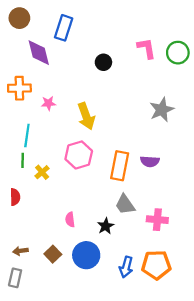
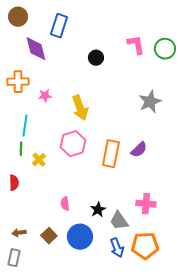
purple semicircle: (150, 161) -> (139, 150), turned -48
gray trapezoid: (125, 205) -> (119, 221), moved
blue arrow: (126, 267) -> (117, 248), turned -36

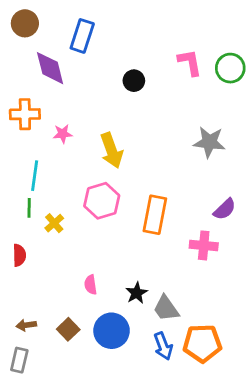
gray star: (150, 102) -> (209, 142), turned 30
purple semicircle: (139, 150) -> (225, 209), moved
pink cross: (146, 204) -> (204, 245), moved

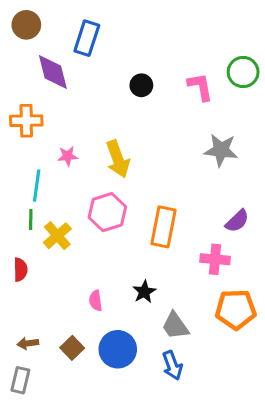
pink L-shape: (190, 62) -> (200, 87), moved
pink star: (63, 134) -> (68, 156), moved
yellow cross: (54, 223) -> (57, 236), size x1.4
black star: (137, 293) -> (144, 292), moved
orange pentagon: (202, 343) -> (236, 309), moved

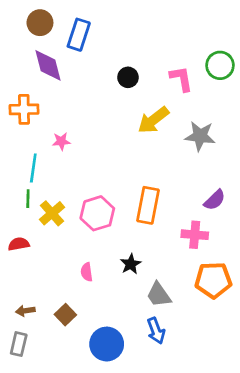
brown circle: (26, 25) -> (40, 23), moved
yellow arrow: (118, 159) -> (153, 120), moved, turned 72
pink hexagon: (107, 212) -> (97, 213), moved
red semicircle: (20, 270) -> (19, 244), turned -100
blue circle: (118, 349) -> (107, 344), moved

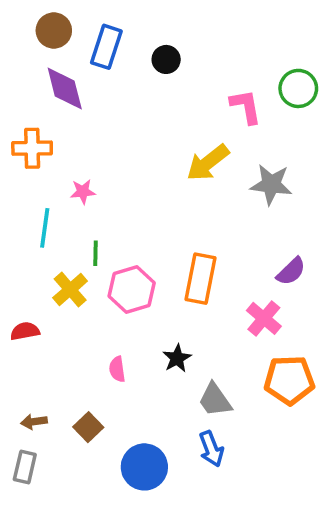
black circle: (128, 77) -> (166, 59), moved
green line: (28, 199) -> (95, 253), moved
pink cross: (195, 235) -> (264, 318), turned 35

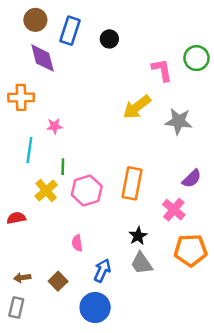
black star: (177, 358) -> (138, 236), moved
blue arrow: (211, 449) -> (102, 270), moved, turned -135

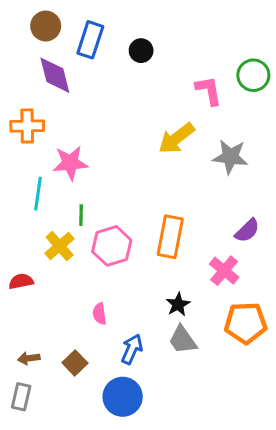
pink star: (54, 126) -> (70, 163), size x1.6

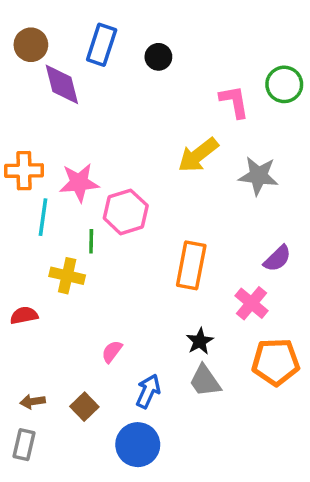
brown circle: (46, 26) -> (31, 45), moved
orange cross: (27, 126) -> (24, 171), moved
yellow cross: (60, 246) -> (67, 276), turned -36
pink hexagon: (112, 246) -> (126, 212), moved
pink semicircle: (100, 314) -> (112, 352), turned 45

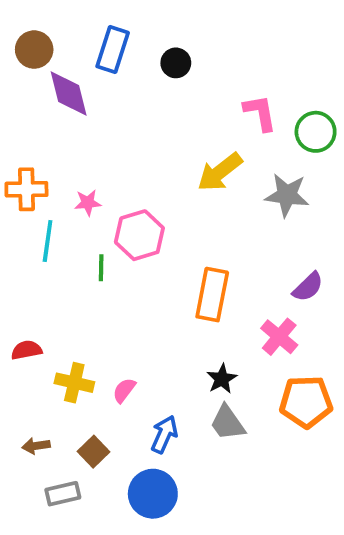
green circle: (284, 84) -> (316, 132), moved
pink star: (79, 183) -> (88, 203), size x0.6
yellow cross: (67, 276) -> (74, 383), moved
gray rectangle: (24, 445) -> (63, 494), moved, turned 64

